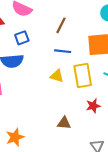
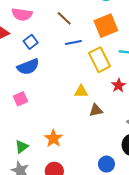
brown line: (61, 25) -> (64, 18), turned -56
yellow triangle: (57, 76) -> (81, 91), moved

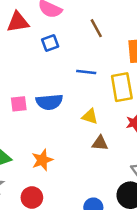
blue line: (73, 42) -> (86, 72), moved
blue semicircle: (28, 67) -> (49, 102), moved

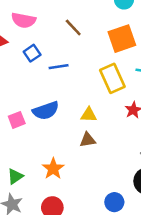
blue line: (86, 72) -> (59, 67), moved
brown triangle: (100, 143) -> (88, 140), moved

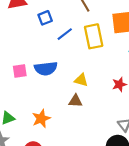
blue line: (59, 67) -> (65, 34), turned -42
yellow rectangle: (112, 78) -> (94, 36), moved

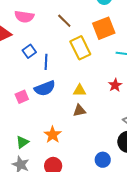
blue square: (45, 18) -> (29, 51), moved
blue line: (65, 34) -> (46, 62), moved, turned -35

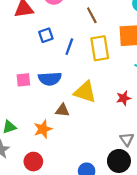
blue line: (46, 62) -> (69, 47), moved
yellow triangle: (79, 90) -> (85, 92), size x1.6
brown triangle: (79, 111) -> (62, 110), moved

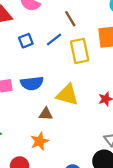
blue line: (69, 47) -> (54, 39), moved, turned 35
orange star: (43, 129) -> (40, 141), moved

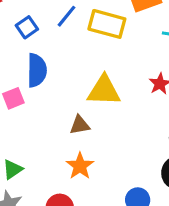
yellow rectangle: (80, 51) -> (107, 24), turned -50
blue semicircle: (32, 83) -> (37, 70), moved, turned -70

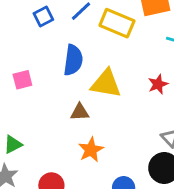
blue semicircle: (37, 70) -> (73, 60), moved
orange star: (80, 166) -> (91, 150), moved

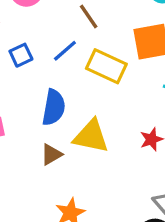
brown triangle: (80, 112) -> (51, 154), moved, turned -30

